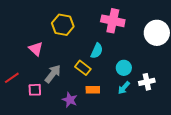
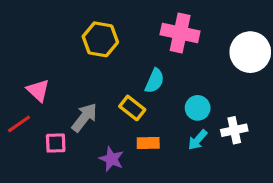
pink triangle: (36, 49) -> (38, 90), moved

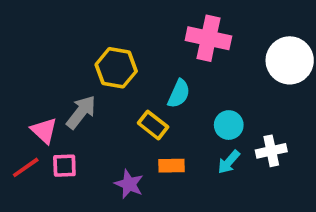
yellow hexagon: (100, 39) -> (116, 68), moved
pink triangle: (38, 90) -> (44, 131), moved
gray arrow: (84, 117) -> (81, 112), moved
red line: (19, 124) -> (26, 167), moved

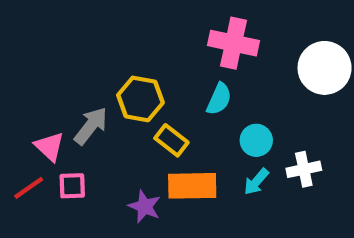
yellow hexagon: (116, 68) -> (140, 99), moved
cyan semicircle: (179, 94) -> (219, 99), moved
orange rectangle: (172, 166) -> (192, 186), size x1.6

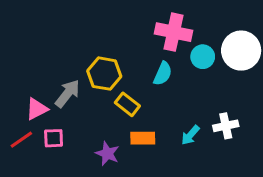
cyan circle: (256, 140) -> (203, 57), moved
pink triangle: (49, 147) -> (37, 109), turned 50
orange rectangle: (192, 186) -> (143, 138), size x0.7

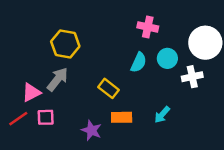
pink cross: (173, 32) -> (148, 27), size x0.7
cyan circle: (203, 57) -> (167, 58), moved
yellow hexagon: (104, 74) -> (65, 44), moved
white cross: (226, 126) -> (192, 77), moved

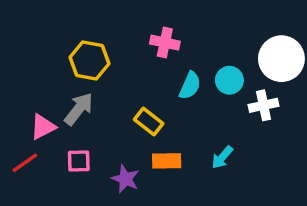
pink cross: (148, 27) -> (165, 43), moved
pink square: (46, 117) -> (79, 161), moved

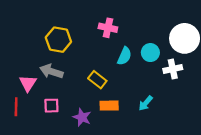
gray arrow: (79, 109) -> (51, 71), turned -110
pink triangle: (43, 127) -> (28, 83), turned -30
red line: (25, 163) -> (16, 107), turned -54

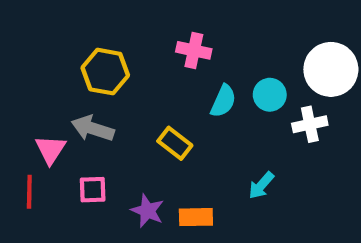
orange rectangle: (109, 106) -> (196, 217), moved

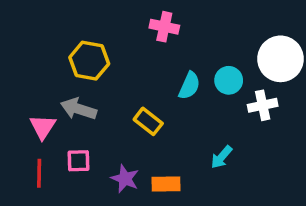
pink cross: (194, 50) -> (164, 27), moved
red line: (29, 192) -> (39, 173), moved

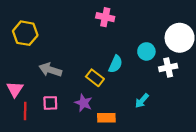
yellow hexagon: (89, 61) -> (25, 33), moved
cyan semicircle: (189, 86) -> (116, 64), moved
pink triangle: (43, 127) -> (15, 89), moved
purple star: (125, 179) -> (83, 103), moved

